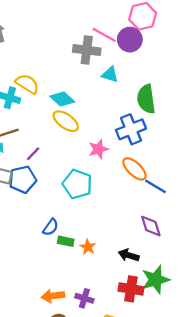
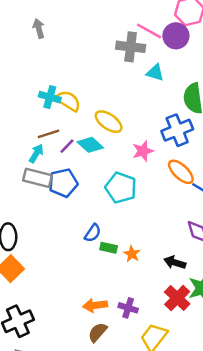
yellow semicircle: (27, 84) -> (68, 101), moved
cyan diamond: (62, 99) -> (90, 145), moved
purple line: (33, 154) -> (67, 146), moved
red cross: (131, 289) -> (177, 298), turned 35

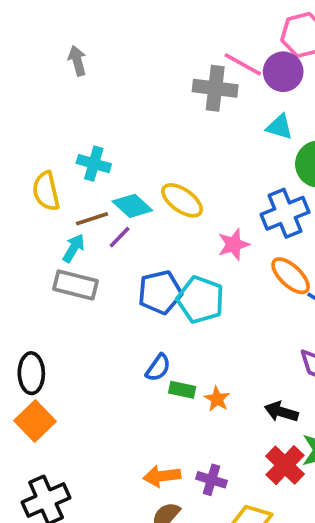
cyan triangle: (155, 73) -> (279, 127), moved
yellow semicircle: (68, 101) -> (46, 191), moved, turned -135
cyan diamond: (90, 145) -> (132, 206), moved
blue pentagon: (63, 183) -> (160, 292), moved

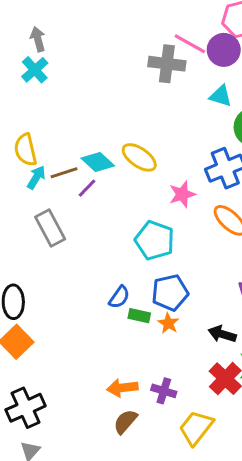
gray arrow: (77, 61) -> (38, 39), moved
cyan cross: (94, 164) -> (35, 70), moved, turned 32
cyan arrow: (74, 248) -> (36, 177), moved
gray rectangle: (75, 285) -> (50, 228), turned 48
blue pentagon: (160, 292) -> (170, 293), moved

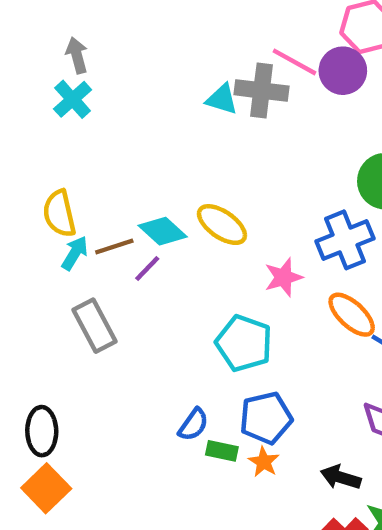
cyan triangle: (221, 96) -> (222, 99), moved

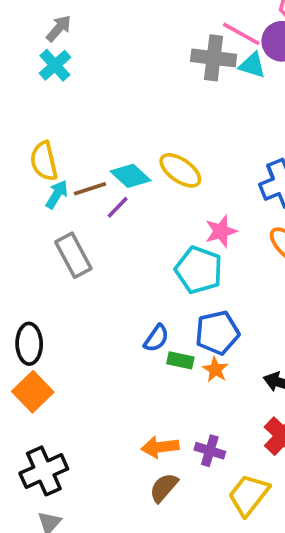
gray arrow: (77, 55) -> (59, 28), turned 56
cyan triangle: (222, 99) -> (252, 65), moved
pink star: (284, 277) -> (221, 231), moved

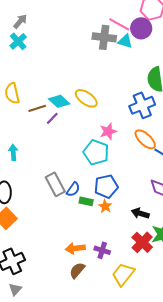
cyan arrow: (57, 194) -> (13, 152), moved, turned -35
gray rectangle: (73, 255) -> (55, 184), moved

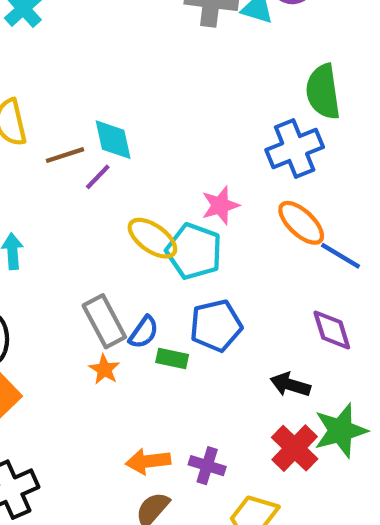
yellow ellipse: (86, 98) -> (152, 238), moved
cyan diamond: (59, 101) -> (113, 140), turned 35
orange star: (105, 206) -> (104, 369), moved

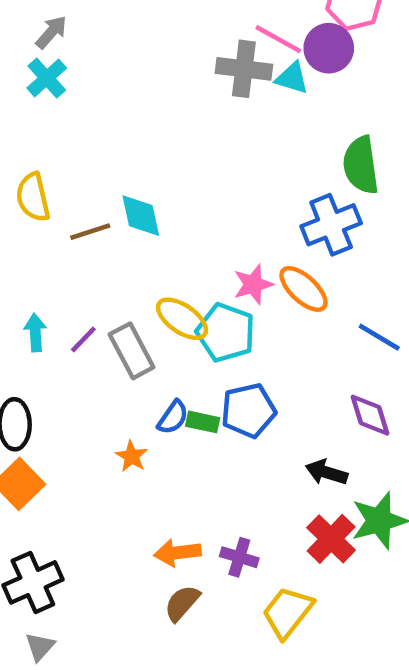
purple line: (98, 177) -> (83, 339), moved
orange ellipse: (301, 223) -> (304, 289), moved
gray rectangle: (104, 321) -> (132, 351), moved
green rectangle: (172, 358) -> (203, 422), moved

